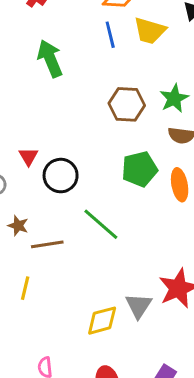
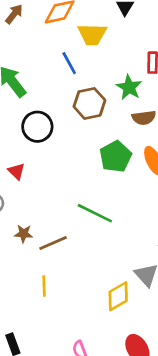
blue line: (110, 35) -> (69, 63), moved
black circle: (61, 176) -> (37, 127), moved

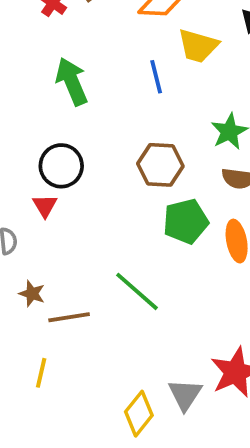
brown hexagon: (89, 103) -> (160, 165), moved
black circle: (37, 127) -> (61, 166), moved
yellow diamond: (118, 296) -> (139, 414), turned -36

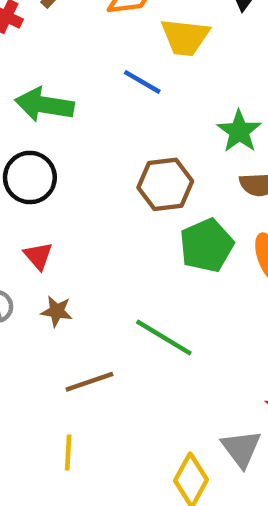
blue line: (156, 77) -> (142, 82), turned -36
green arrow: (72, 81) -> (44, 105), turned -48
black circle: (61, 166) -> (30, 177), moved
brown star: (32, 294) -> (57, 311), moved

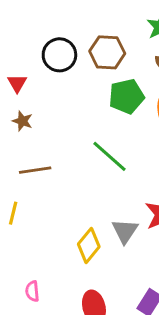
black circle: (30, 177) -> (59, 55), moved
green line: (164, 338) -> (110, 156), moved

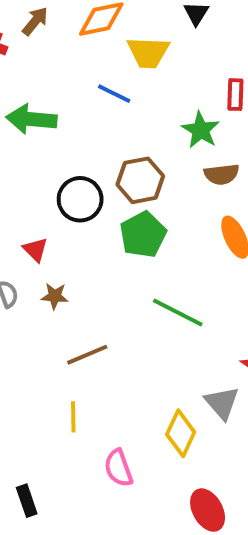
green pentagon: (126, 96) -> (143, 235), moved
pink semicircle: (32, 291) -> (118, 468), moved, size x1.4

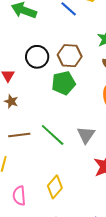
green line: (178, 312) -> (53, 135), moved
gray triangle: (222, 403) -> (86, 135), moved

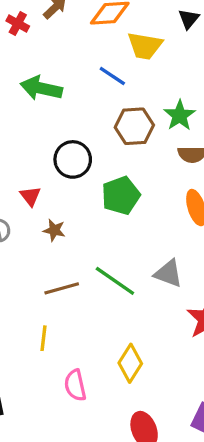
brown hexagon: (70, 56) -> (134, 126), moved
brown star: (11, 101) -> (54, 230), moved
gray triangle: (86, 135) -> (168, 273), turned -36

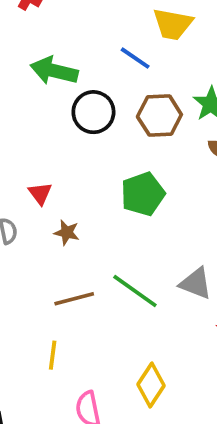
black circle: (73, 159) -> (93, 112), moved

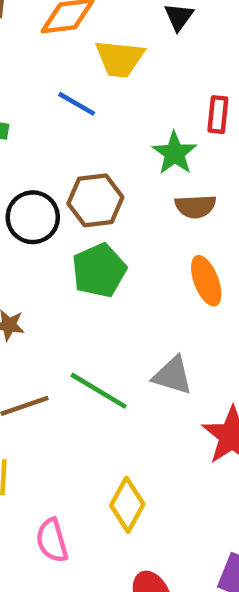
black circle: (93, 112) -> (33, 217), moved
brown hexagon: (159, 116) -> (95, 200), moved

